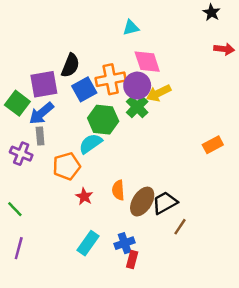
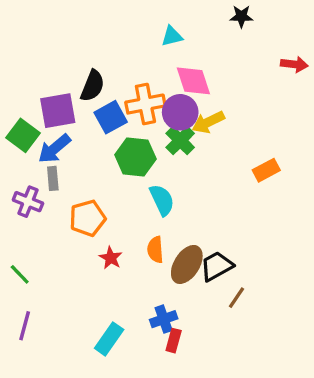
black star: (212, 12) -> (241, 16), moved, turned -30
cyan semicircle: (91, 144) -> (162, 200), moved, turned 100
orange rectangle: (213, 145) -> (266, 170), moved
cyan rectangle: (88, 243) -> (109, 339), moved

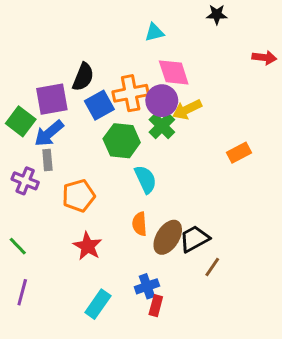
red star: (111, 258) -> (88, 246), moved, size x1.4

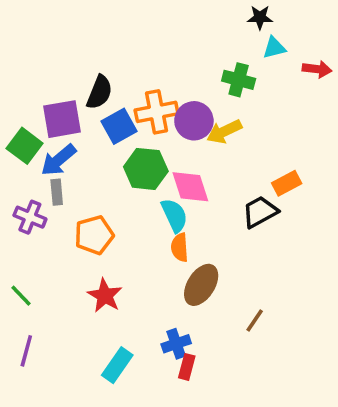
cyan triangle: (154, 32) -> (274, 48), moved
pink diamond: (174, 72) -> (190, 187), moved
green cross: (162, 126) -> (239, 80), moved, turned -30
orange semicircle: (140, 224) -> (180, 247), moved
black trapezoid: (194, 239) -> (260, 212), moved

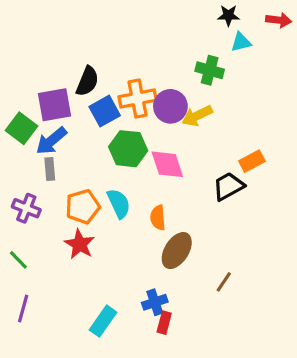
red arrow: (317, 69) -> (279, 20), moved
cyan semicircle: (174, 215) -> (119, 203), moved
purple cross: (30, 217) -> (26, 208), moved
red star: (105, 296) -> (80, 244), moved

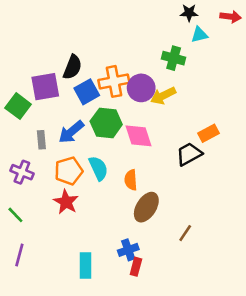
blue arrow: (51, 141) -> (71, 132), moved
cyan rectangle: (103, 321) -> (85, 265), turned -35

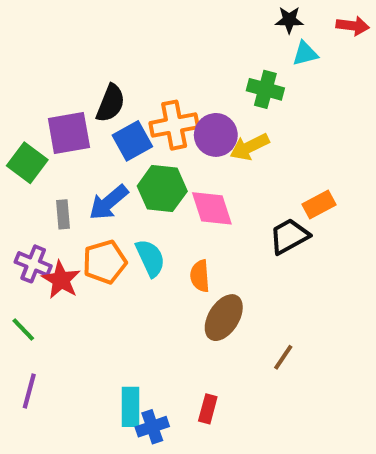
red star: (66, 202) -> (61, 280), moved
blue cross: (128, 250) -> (152, 427), moved

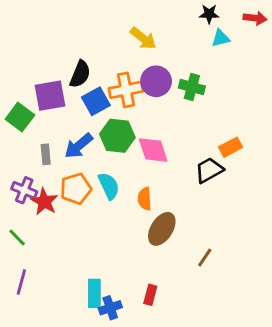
green cross: (265, 89) -> (192, 87), moved
purple circle: (216, 135) -> (156, 81), moved
yellow arrow: (250, 147) -> (143, 38), moved, turned -116

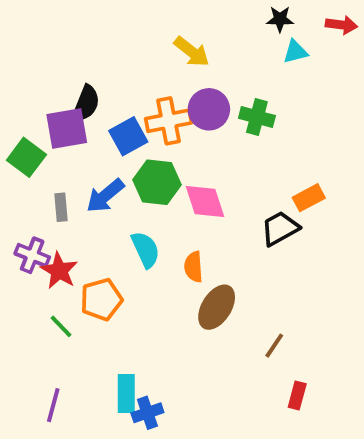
black semicircle: (80, 74) -> (86, 104), moved
orange pentagon: (76, 189) -> (101, 299), moved
green line: (17, 237) -> (61, 326), moved
purple line: (21, 282) -> (53, 405), moved
red rectangle: (150, 295) -> (297, 395), moved

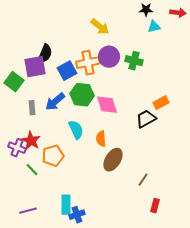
purple cross: (32, 255) -> (17, 148), moved
purple line: (53, 405) -> (28, 211), turned 60

